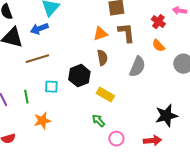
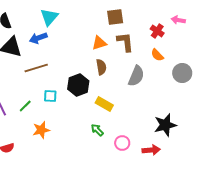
green line: (26, 97) -> (25, 106), turned 56
pink circle: (116, 139) -> (122, 143), moved

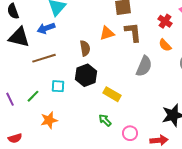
brown semicircle: (101, 67) -> (85, 48), moved

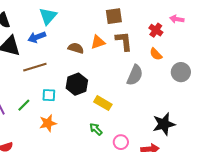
brown semicircle: (85, 48) -> (76, 48), moved, turned -63
orange star: (49, 120) -> (48, 123), moved

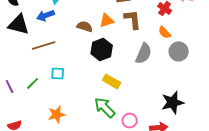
gray circle: (181, 72) -> (179, 51), moved
black hexagon: (77, 84) -> (102, 49), moved
orange star: (48, 123) -> (57, 114), moved
green arrow: (96, 129) -> (105, 107), size x1.6

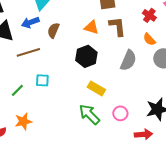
orange triangle: (107, 20) -> (91, 27), turned 35
brown semicircle: (85, 26) -> (53, 30), moved, turned -84
orange star: (57, 114) -> (23, 121), moved
pink circle: (130, 120) -> (120, 113), moved

